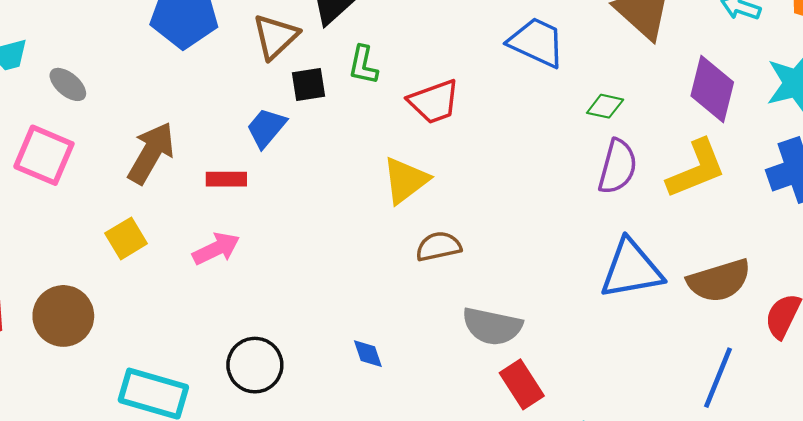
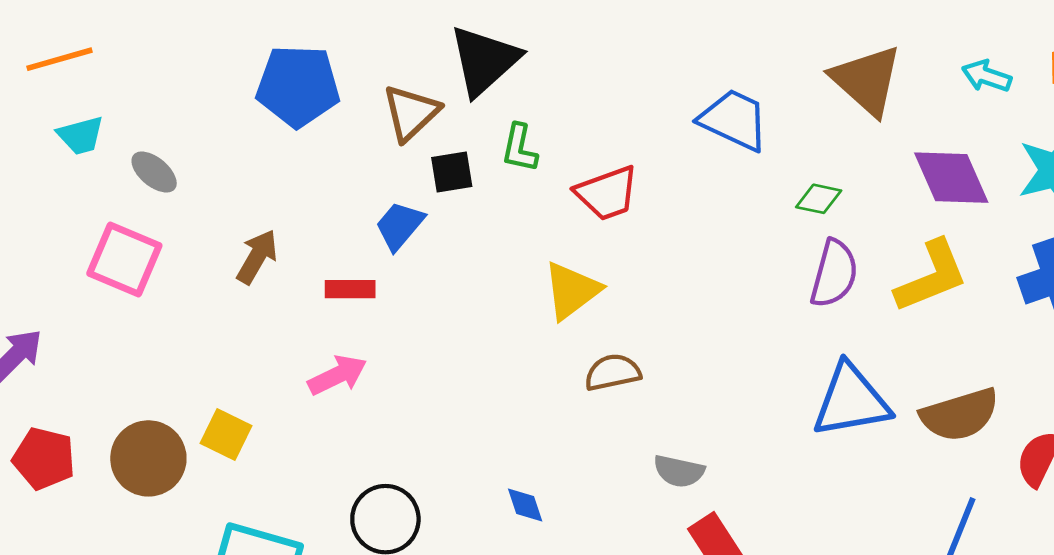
purple diamond: (712, 89) -> (951, 178), turned -38
brown arrow: (151, 153) -> (257, 257), size x0.7
yellow square: (126, 238) -> (226, 434), moved, turned -33
gray semicircle: (492, 326) -> (679, 471), size x0.7

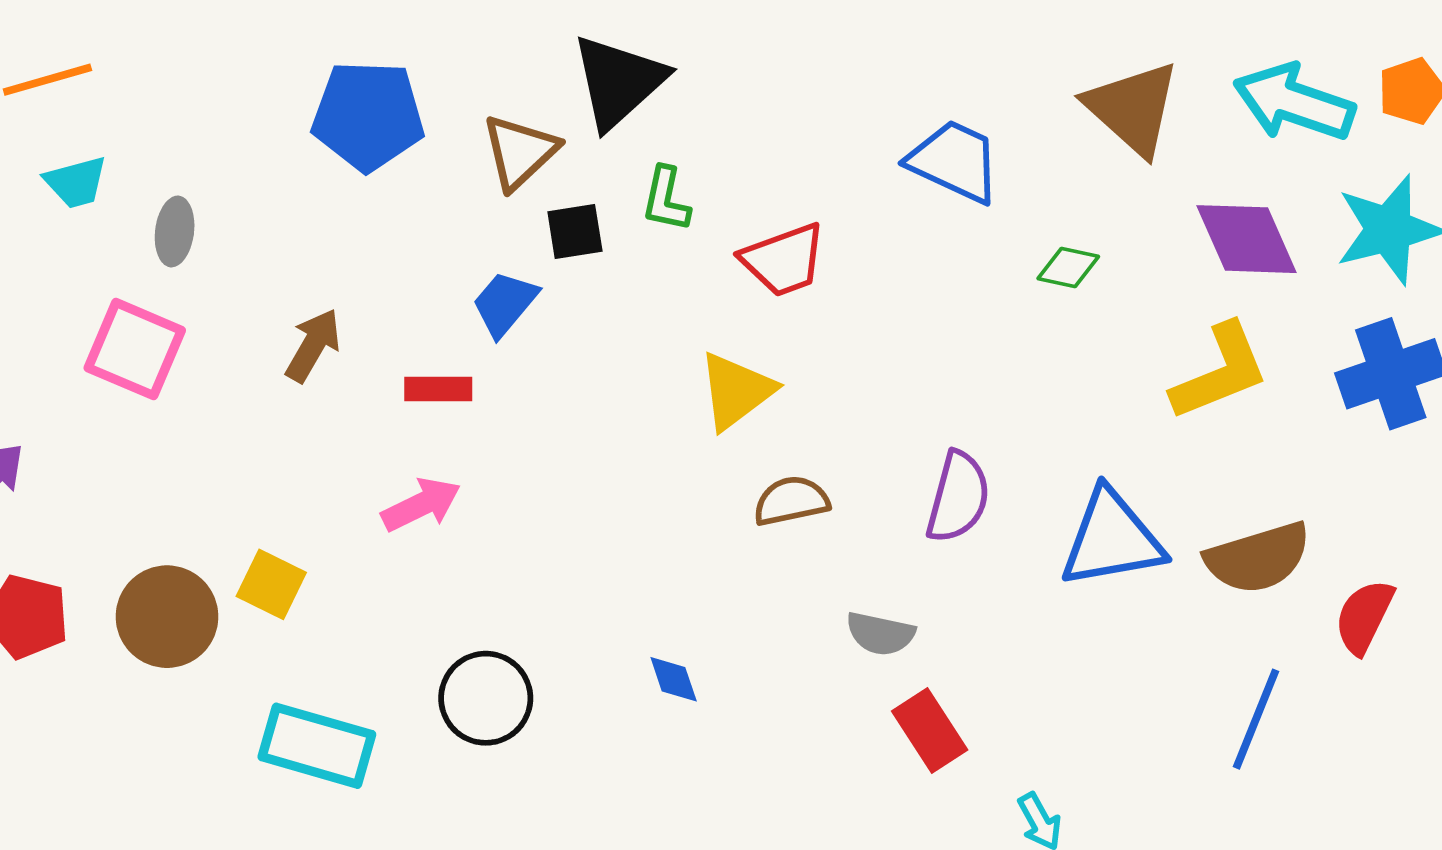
cyan arrow: (987, 76) -> (1294, 102), size x1.8
gray ellipse: (154, 172) -> (175, 231), turned 57
purple semicircle: (834, 274) -> (958, 497), moved

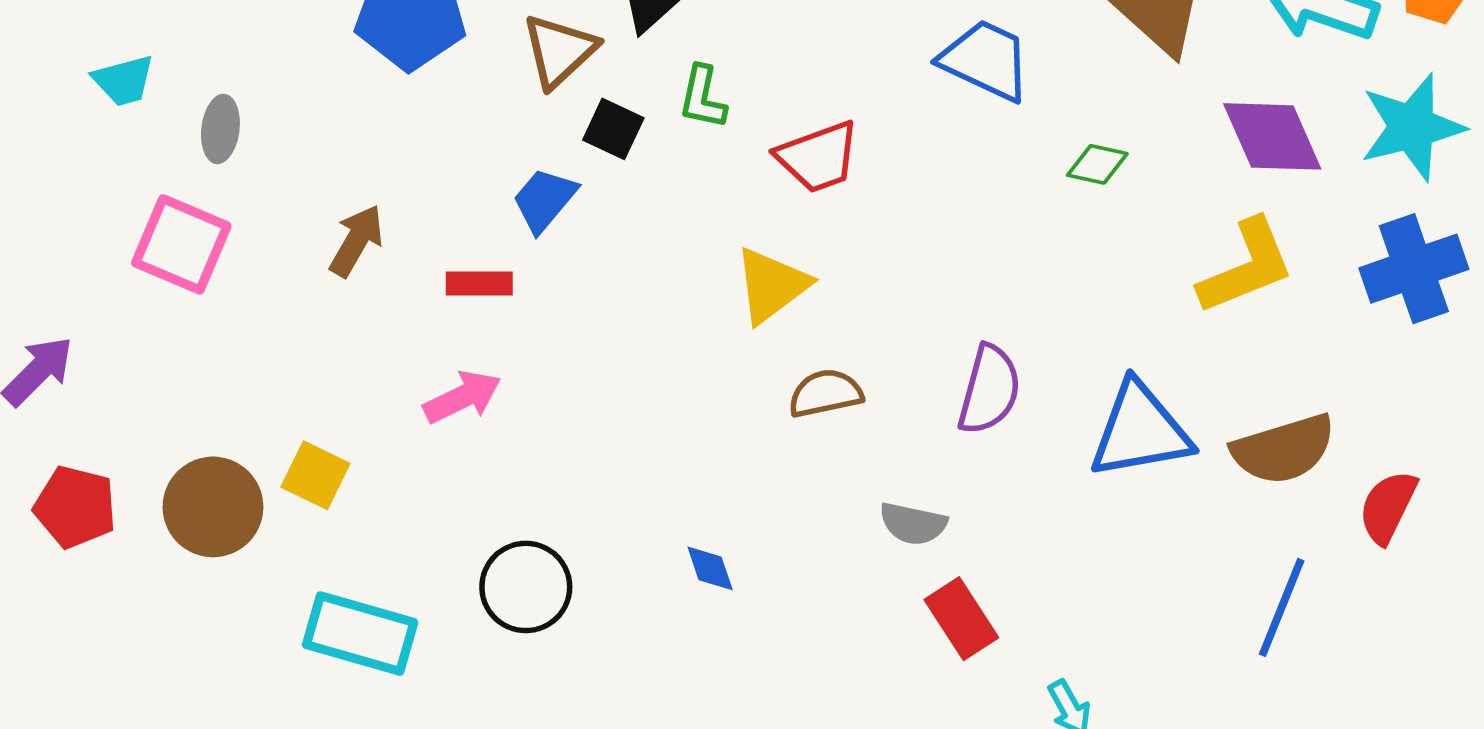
black square: (575, 231) -> (613, 129), turned 34

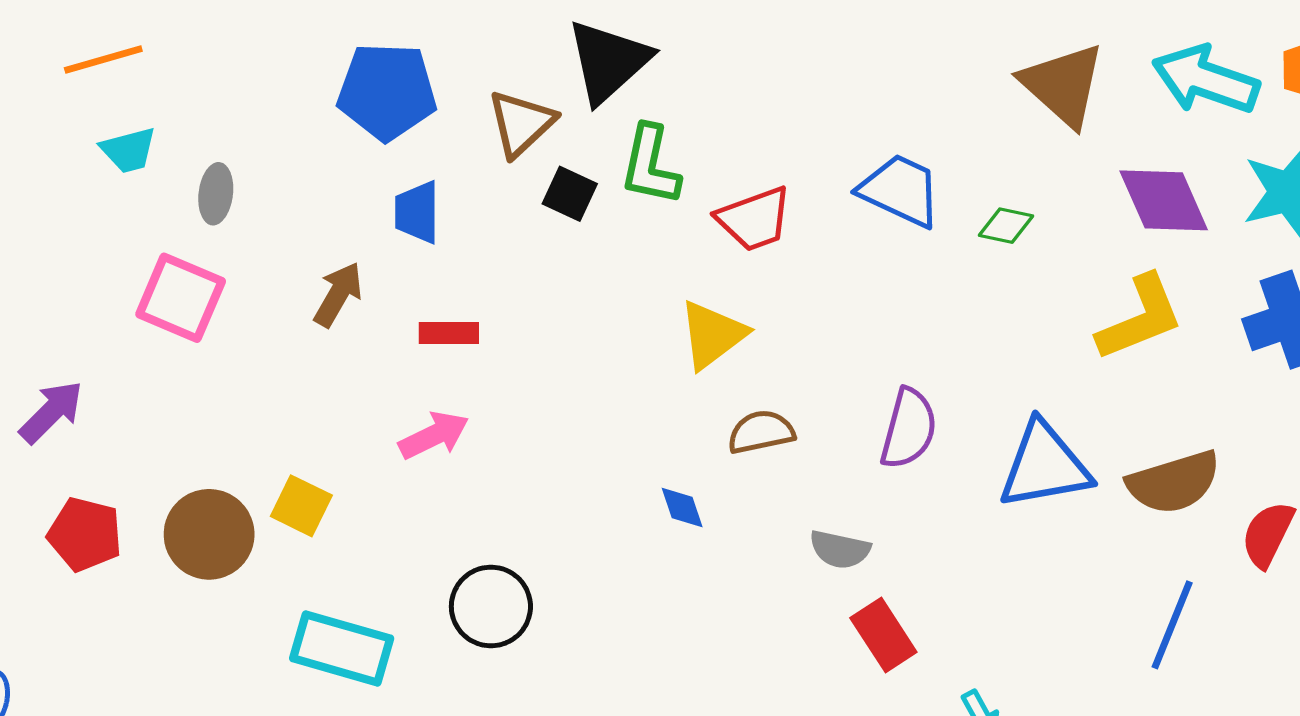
blue trapezoid: (986, 60) -> (900, 190), moved
green L-shape: (703, 97) -> (650, 165), size x1.4
blue trapezoid: (544, 200) -> (417, 212), moved, turned -40
blue diamond: (710, 568) -> (682, 507), moved

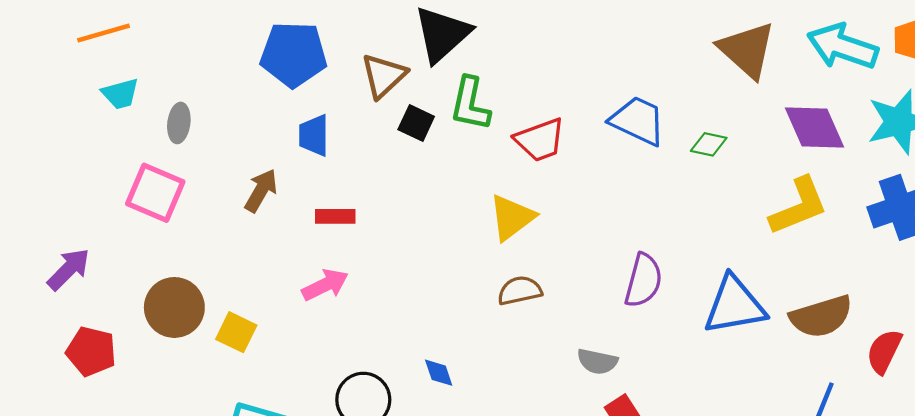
brown semicircle: (761, 432) -> (520, 291), moved
blue diamond: (682, 507) -> (439, 373), moved
brown circle: (209, 534) -> (174, 307), moved

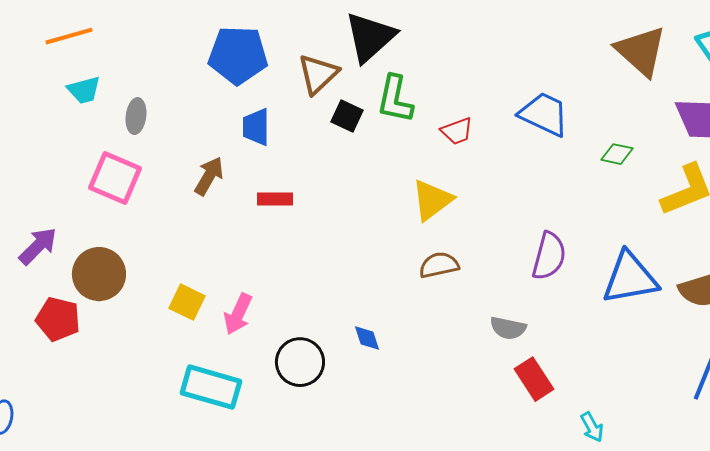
red trapezoid: (540, 140) -> (457, 131), size x0.7
green diamond: (709, 144) -> (617, 154), moved
pink arrow: (325, 285) -> (238, 314), moved, turned 141
brown circle: (174, 307) -> (99, 274), moved

